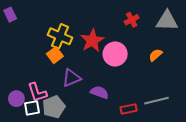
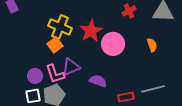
orange semicircle: (156, 55) -> (152, 45), turned 112
pink L-shape: (37, 92) -> (55, 74), moved
purple circle: (16, 99) -> (35, 76), moved

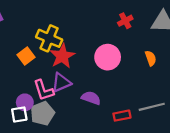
red star: (91, 31) -> (62, 56), moved
orange square: (55, 45) -> (26, 56), moved
purple circle: (35, 76) -> (25, 102), moved

